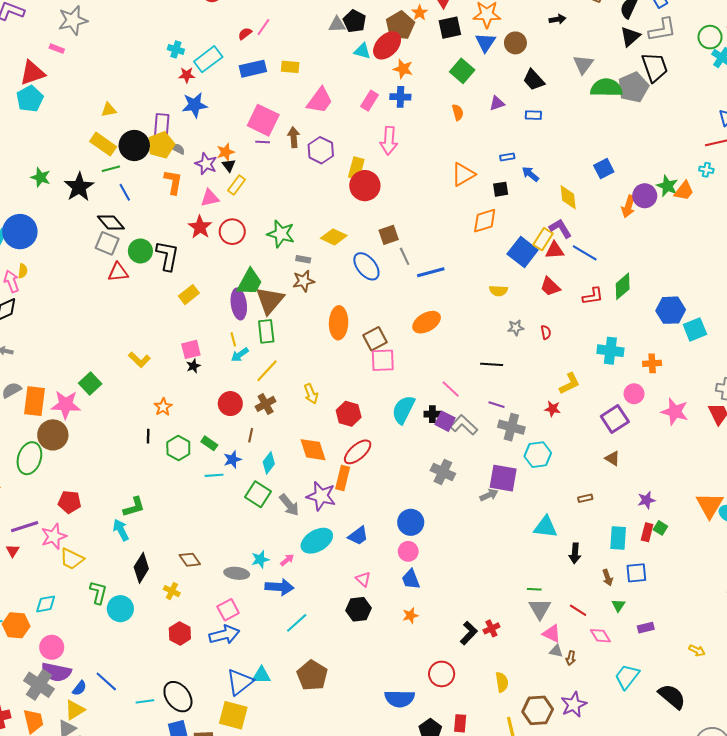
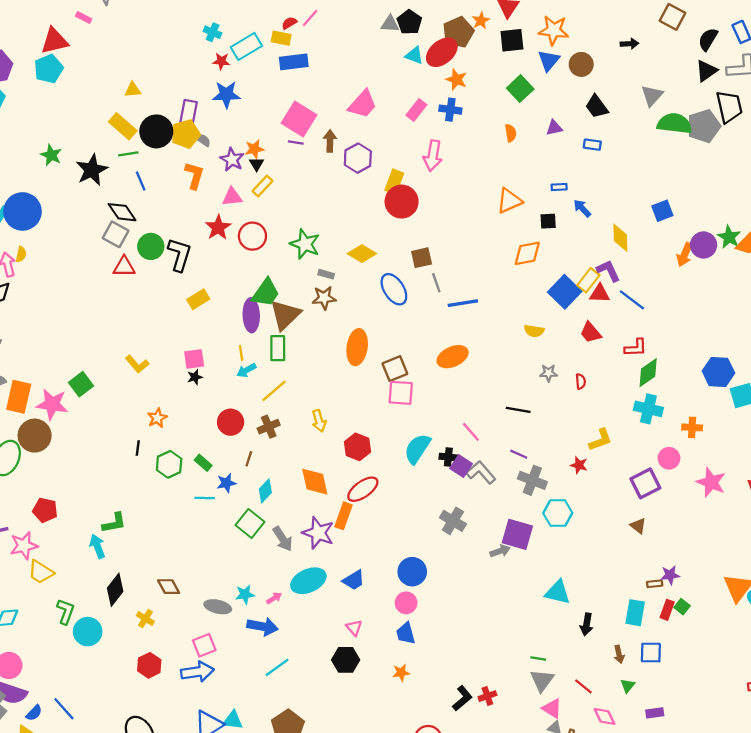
yellow rectangle: (290, 67) -> (281, 38), moved
green diamond: (623, 286) -> (648, 373), moved
brown rectangle: (585, 498) -> (655, 584), moved

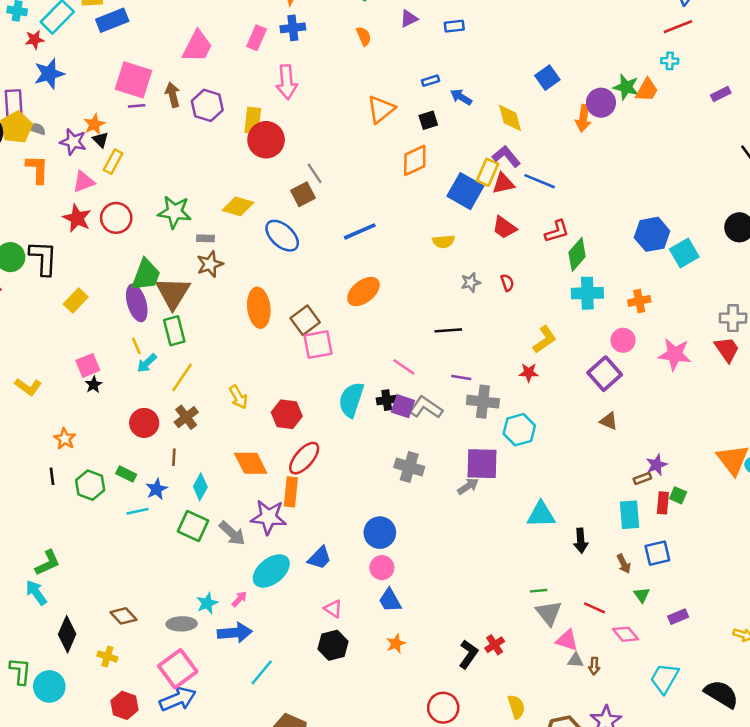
gray line: (436, 283) -> (315, 173), moved
pink square: (204, 645) -> (178, 669), size x1.4

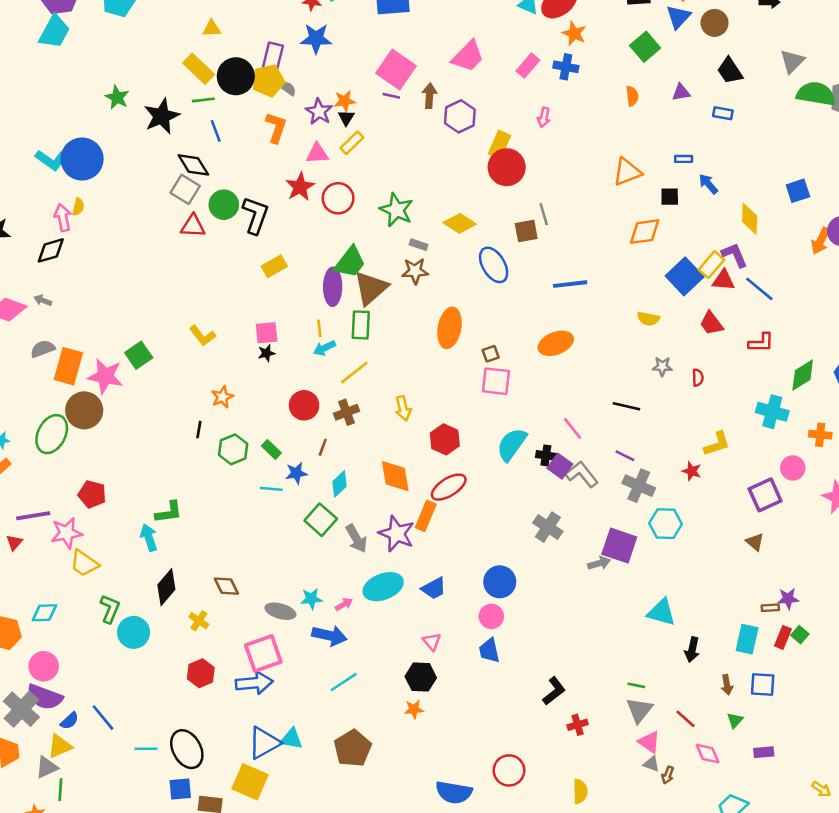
pink arrow: (287, 82) -> (544, 117), size x0.6
green diamond: (577, 254) -> (803, 375), moved
brown square: (305, 320) -> (491, 354), size x0.6
orange star: (396, 644) -> (414, 709), moved
black L-shape: (468, 654) -> (554, 691), moved

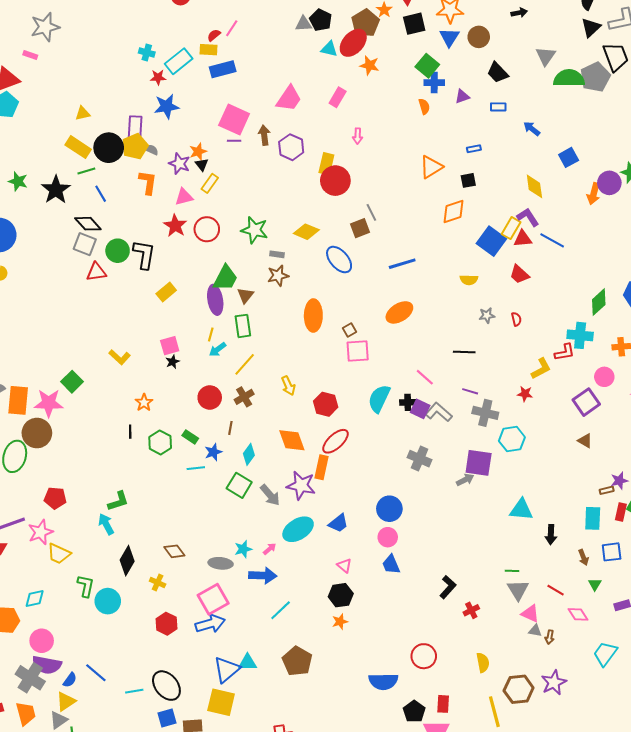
blue cross: (566, 67) -> (434, 83), moved
blue arrow: (708, 184) -> (532, 129), moved
brown triangle: (371, 288) -> (245, 295), size x0.6
yellow line: (319, 328) -> (211, 335), turned 32
red L-shape: (761, 343) -> (565, 352), moved

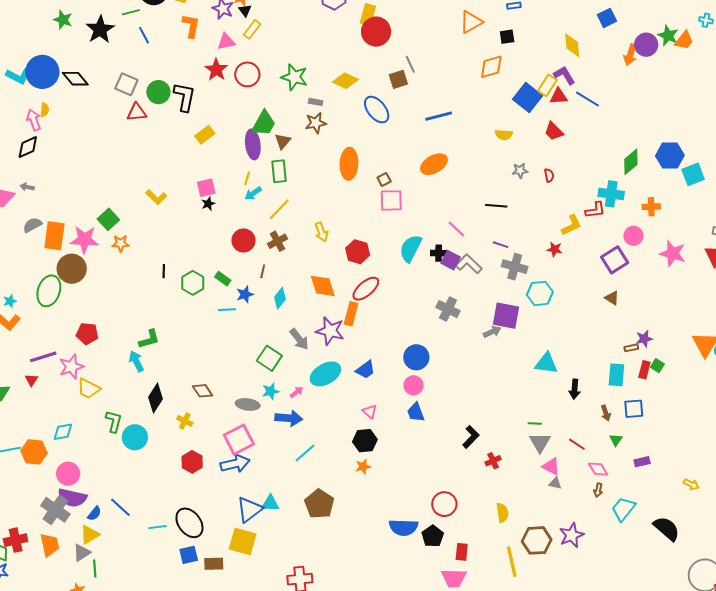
black diamond: (88, 224) -> (75, 79), moved
orange star: (144, 403) -> (121, 243), moved, turned 30
green square: (239, 485) -> (269, 358), moved
brown arrow: (550, 637) -> (598, 490), moved
black pentagon: (414, 711) -> (433, 536), moved

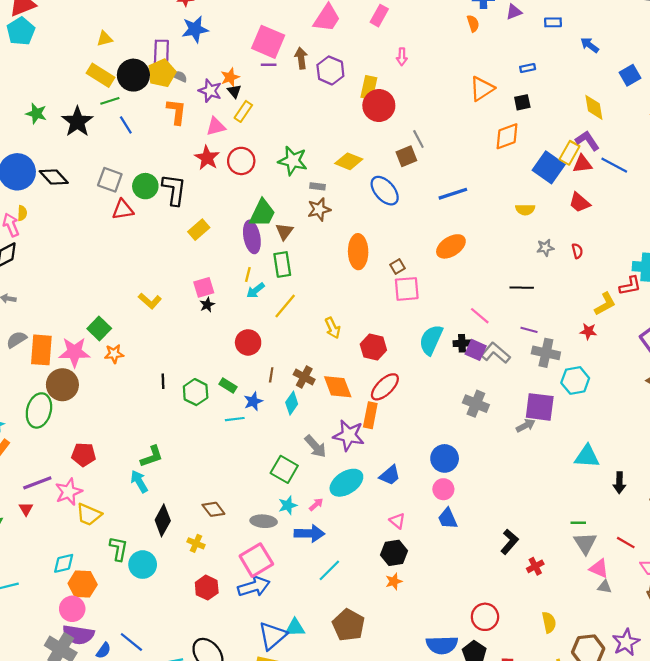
brown cross: (278, 241) -> (304, 377), moved, turned -30
orange hexagon: (34, 452) -> (83, 584), moved

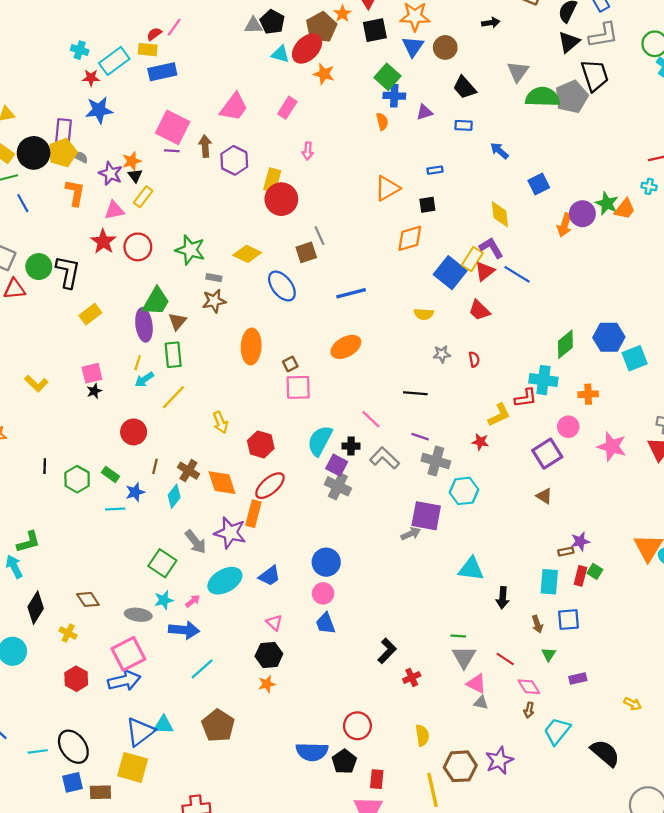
red triangle: (582, 164) -> (485, 271), turned -35
purple square: (476, 350) -> (337, 465), moved
gray cross: (476, 404) -> (338, 486), moved

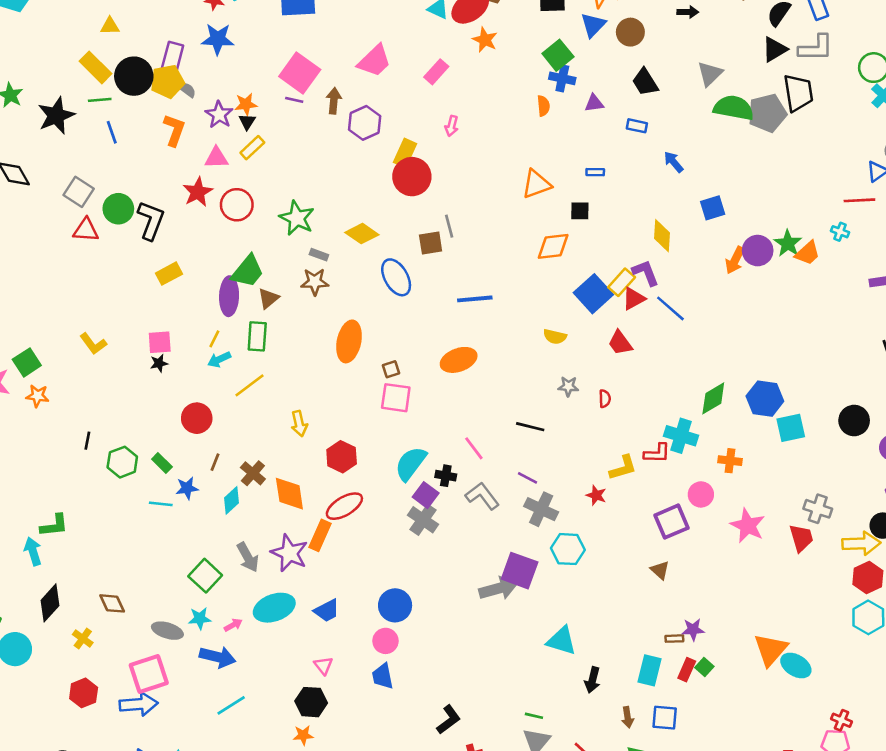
gray arrow: (411, 534) -> (498, 588), size x1.6

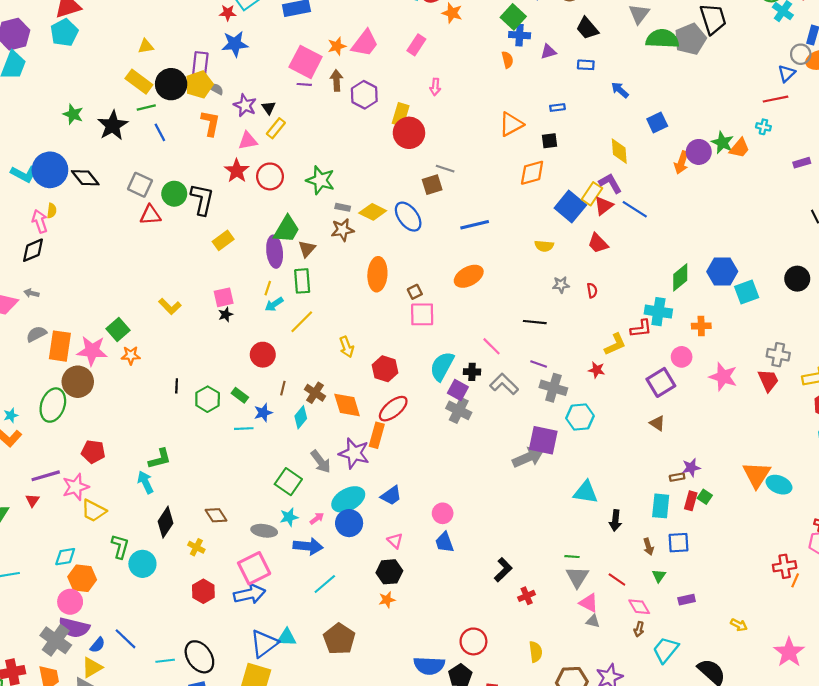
orange star: (246, 104) -> (337, 46), moved
gray line: (449, 226) -> (445, 169), turned -48
yellow diamond: (362, 234) -> (373, 212), moved
blue circle: (395, 605) -> (349, 523), moved

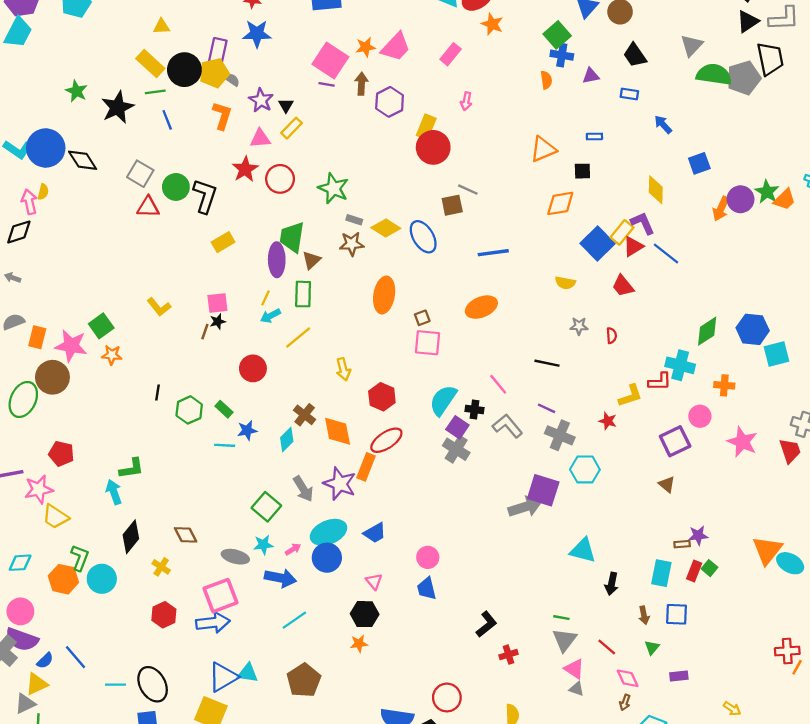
green trapezoid: (287, 229) -> (292, 237), turned 152
orange rectangle: (60, 346) -> (37, 337), size x0.7
brown line: (283, 388) -> (205, 332), moved
orange hexagon: (82, 578) -> (63, 579), moved

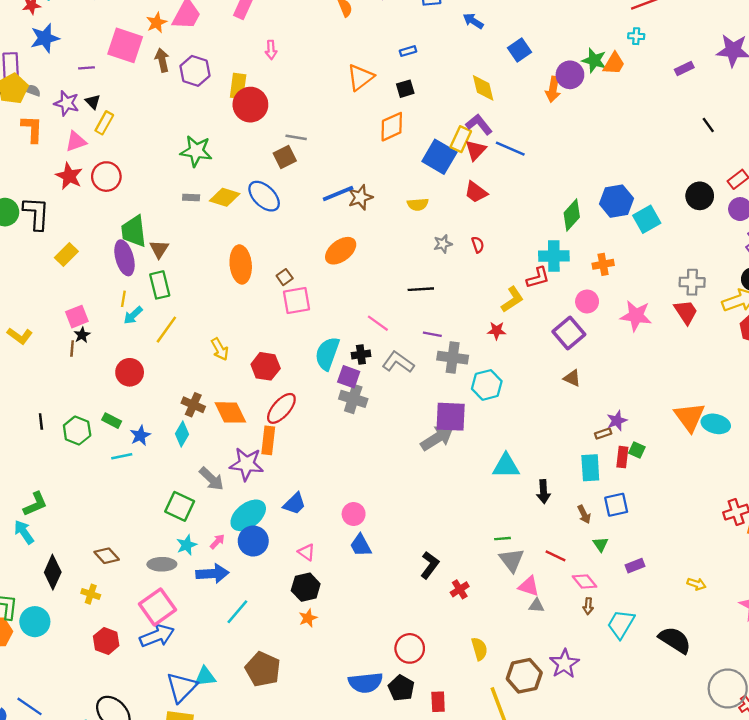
purple line: (327, 84) -> (87, 68), moved
green star: (333, 188) -> (196, 151), moved
brown star: (352, 244) -> (360, 197), moved

